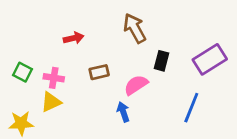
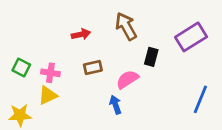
red arrow: (74, 38) -> (81, 34), moved
purple rectangle: (210, 59) -> (191, 37), moved
blue line: (191, 108) -> (200, 99), moved

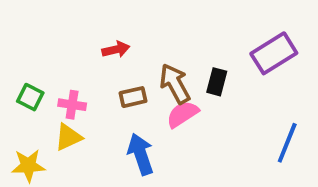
brown arrow: (126, 26) -> (175, 84), moved
blue arrow: (115, 105) -> (141, 154), moved, size x1.5

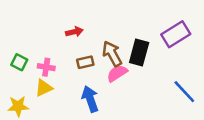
black rectangle: (217, 82) -> (139, 53), size x1.5
blue line: (287, 143) -> (184, 92), turned -65

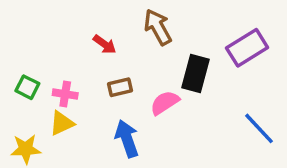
red arrow: (74, 32) -> (105, 44), turned 49
brown arrow: (112, 54) -> (158, 27), moved

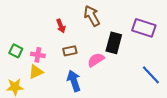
red arrow: (105, 44) -> (61, 26), turned 32
purple rectangle: (247, 48) -> (144, 28), turned 50

